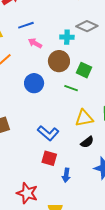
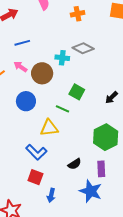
pink arrow: (35, 43) -> (21, 67), moved
brown circle: (59, 61) -> (42, 73), moved
yellow triangle: (84, 118) -> (49, 128), moved

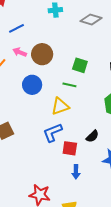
gray diamond: (83, 48) -> (91, 19), moved
cyan cross: (62, 58) -> (55, 10), moved
blue L-shape: (36, 152) -> (53, 133), turned 125
red square: (35, 177) -> (70, 148), moved

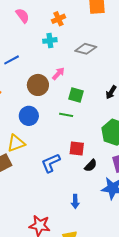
pink arrow: (20, 52) -> (58, 74), moved, turned 112
yellow triangle: (60, 106) -> (16, 143), moved
red square: (70, 148) -> (77, 149), moved

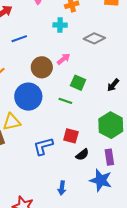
blue circle: (29, 116) -> (28, 97), size x1.4

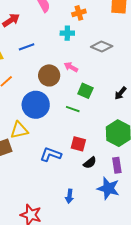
pink arrow: (64, 59) -> (71, 67), turned -112
blue L-shape: (43, 146) -> (51, 154), turned 35

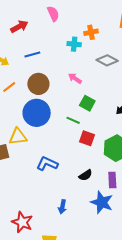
orange cross: (79, 13) -> (91, 32), moved
brown circle: (49, 75) -> (38, 84), moved
red square: (78, 144) -> (87, 138), moved

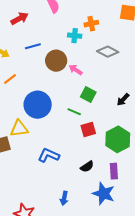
brown circle: (38, 84) -> (56, 61), moved
red square: (87, 138) -> (88, 130), turned -35

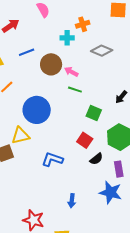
green square: (88, 95) -> (94, 113), moved
green line: (74, 112) -> (75, 90), moved
red square: (88, 130) -> (85, 140), moved, turned -35
black semicircle: (87, 167) -> (96, 159), moved

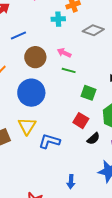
brown circle: (51, 64) -> (35, 57), moved
yellow triangle: (20, 136) -> (27, 126), moved, turned -42

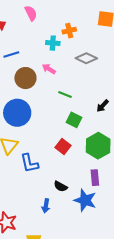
pink arrow: (64, 53) -> (49, 69), moved
green line: (69, 70) -> (65, 94), moved
black semicircle: (93, 139) -> (61, 186), moved, turned 64
blue L-shape: (49, 141) -> (29, 163), turned -125

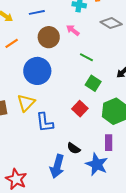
blue arrow: (46, 206) -> (57, 166), size x1.6

